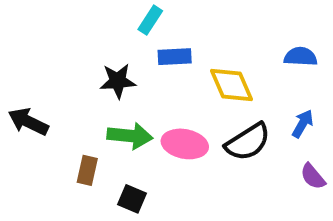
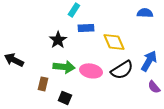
blue semicircle: (301, 57) -> (145, 13), moved
black star: (118, 81) -> (58, 40), turned -30
blue arrow: (303, 124) -> (149, 61), size x1.5

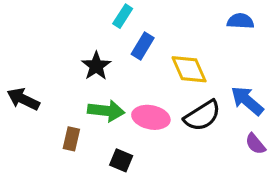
blue rectangle: (86, 28) -> (143, 46), turned -56
blue arrow: (149, 61) -> (247, 101), turned -80
black square: (65, 98) -> (121, 160), moved

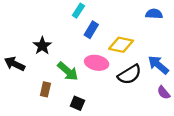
black star: (96, 66) -> (42, 46), moved
yellow diamond: (189, 69) -> (121, 45), turned -55
green arrow: (106, 111) -> (68, 71), turned 35
pink ellipse: (151, 117) -> (97, 63), moved

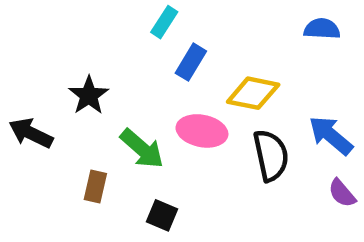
black semicircle: (130, 74) -> (271, 155), turned -70

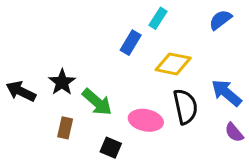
cyan rectangle: (164, 22) -> (158, 18), moved
blue semicircle: (322, 29) -> (220, 20), turned -40
black star: (89, 95) -> (62, 82), moved
pink ellipse: (202, 131) -> (146, 120), moved

